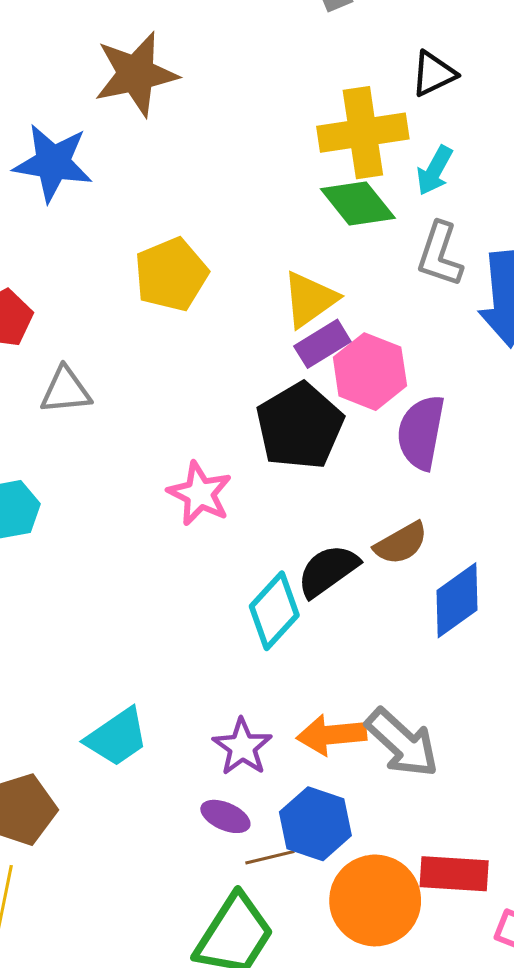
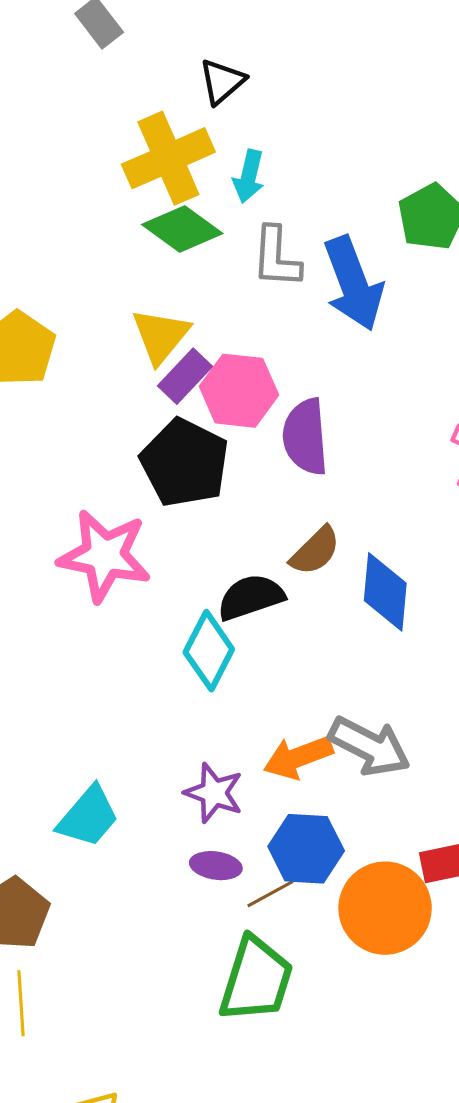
pink star: (200, 494) -> (105, 556), size x1.4
black semicircle: (328, 571) -> (251, 597), turned 32
blue diamond: (457, 600) -> (385, 592), turned -34

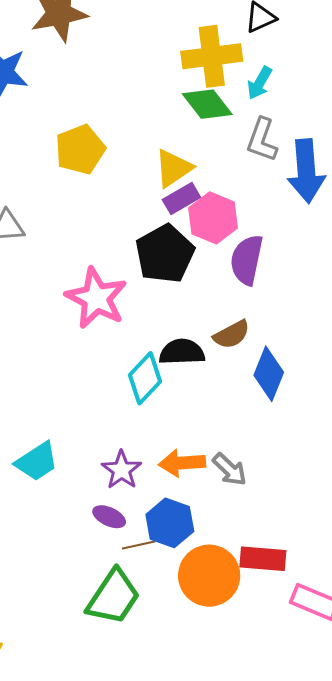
gray arrow: (369, 746) -> (230, 469), size x0.7

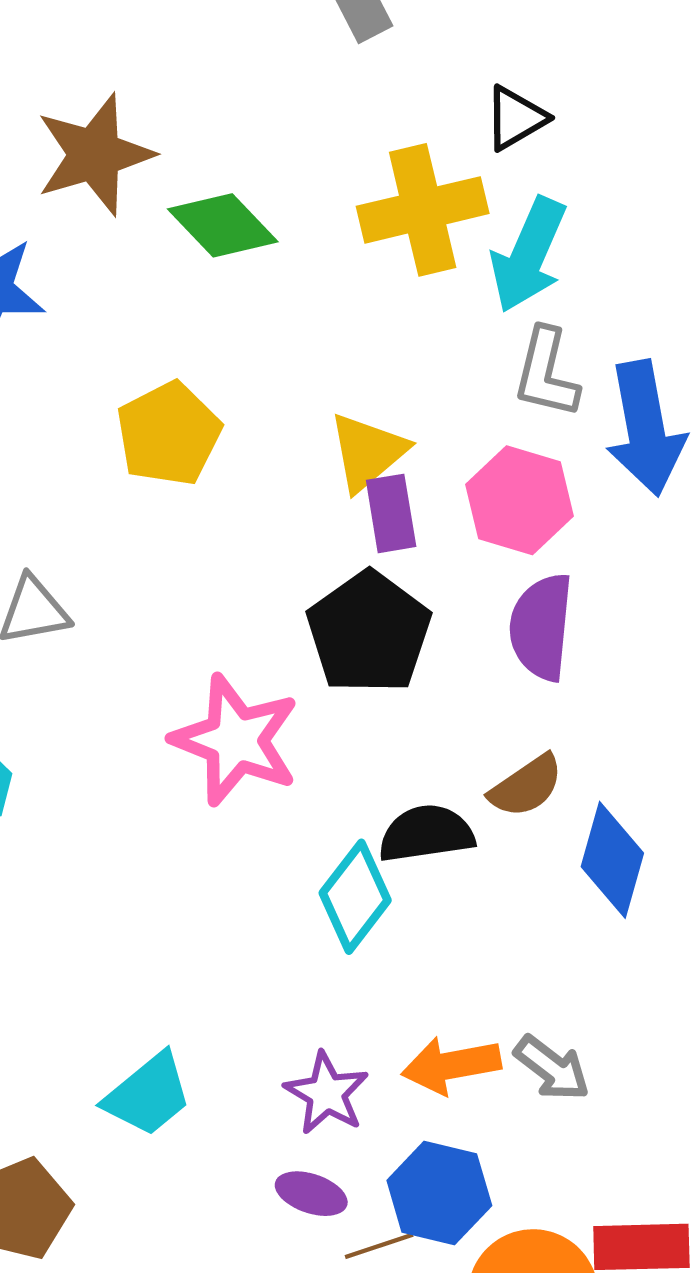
cyan arrow: (260, 83) -> (528, 255), size x1.6
green diamond: (207, 104) -> (223, 225), moved
purple rectangle: (181, 199) -> (391, 513), turned -63
pink hexagon: (213, 218) -> (520, 500), moved

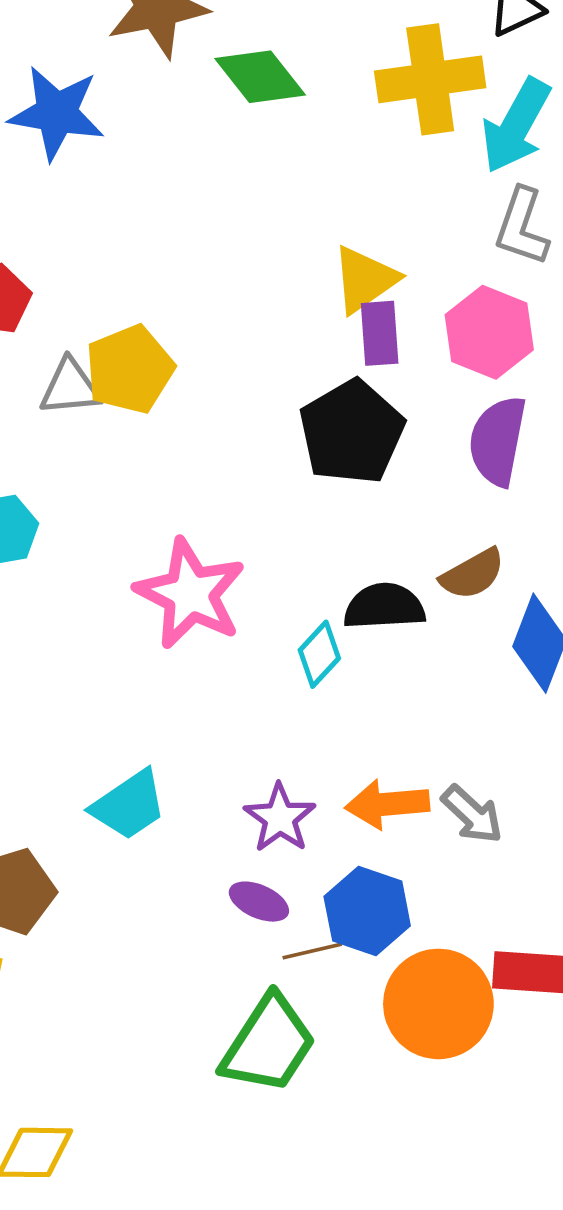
yellow pentagon: (169, 434) -> (130, 369), moved
pink star: (236, 740) -> (190, 594), moved
cyan diamond: (355, 897) -> (319, 654), size x0.7

